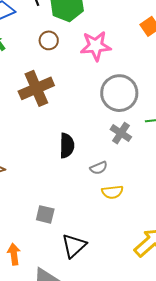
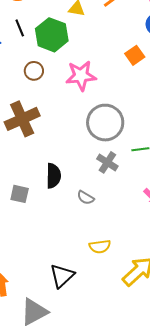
gray semicircle: (99, 168) -> (86, 198), turned 54
yellow semicircle: (112, 192) -> (100, 247), moved
gray square: (45, 214) -> (20, 194), moved

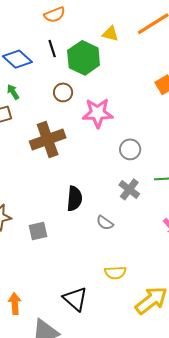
pink star: (81, 76) -> (98, 113), moved
gray circle: (105, 123) -> (130, 149), size x0.6
gray square: (20, 194) -> (38, 231), moved, turned -30
black triangle: (62, 276) -> (75, 299), turned -40

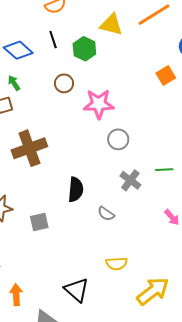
yellow triangle: (110, 34) -> (111, 25), size x1.4
green hexagon: (84, 58) -> (84, 49), size x0.7
brown cross: (48, 139) -> (29, 148), moved
gray circle: (130, 149) -> (118, 139), moved

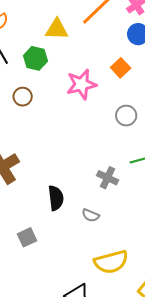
pink star: (99, 104) -> (81, 84), moved
gray circle: (118, 139) -> (126, 116), moved
yellow semicircle: (117, 264) -> (111, 262), size x1.6

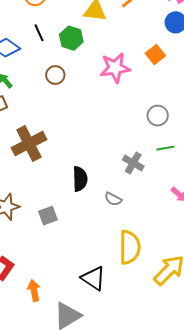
gray circle: (126, 116) -> (158, 116), moved
yellow semicircle: (111, 262) -> (130, 247), turned -80

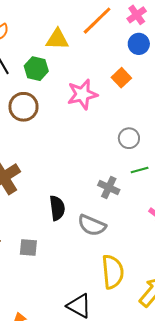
brown circle: (55, 75) -> (23, 107), size x1.5
gray semicircle: (113, 199) -> (92, 225), size x1.6
gray square: (48, 216) -> (28, 247), turned 30

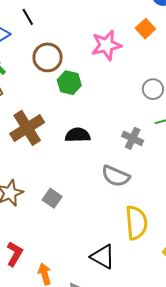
green hexagon: (36, 69) -> (69, 83), moved
black semicircle: (57, 208) -> (78, 135), moved, turned -85
gray square: (28, 247) -> (52, 198), turned 30

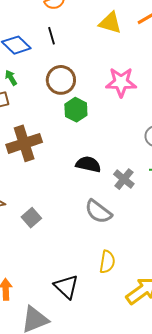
black semicircle: (78, 135) -> (88, 164), moved
yellow semicircle: (136, 223) -> (107, 262), size x0.7

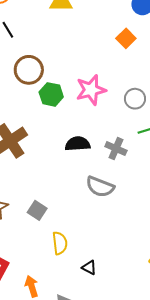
pink star: (121, 82) -> (91, 90), moved
yellow semicircle: (107, 262) -> (60, 243), moved
black triangle: (66, 287) -> (89, 268), size x0.6

